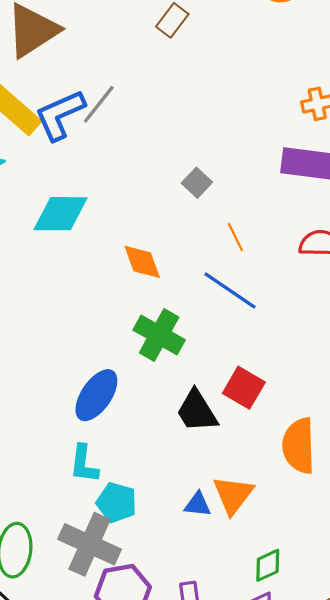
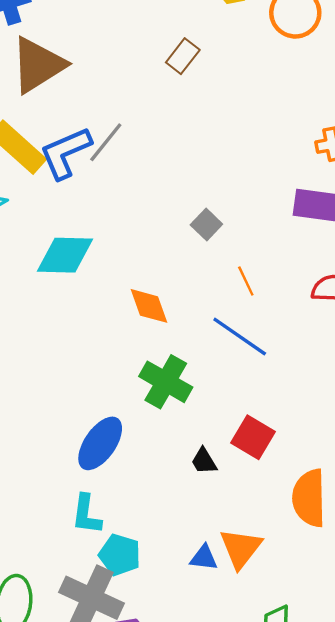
black trapezoid: (197, 411) -> (204, 461), size x0.6

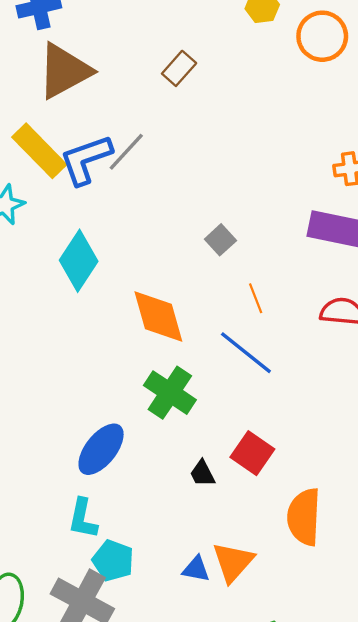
brown rectangle: (183, 56) -> (179, 68), moved
cyan diamond: (65, 255) -> (79, 261), turned -62
orange diamond: (149, 306) -> (158, 316), size x1.4

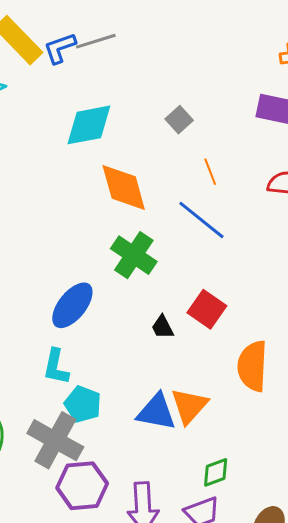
gray line: (126, 152) -> (96, 41), turned 30
blue L-shape: (86, 160) -> (60, 48), size x0.7
cyan diamond: (79, 261) -> (89, 125), moved, turned 46
blue triangle: (196, 569) -> (156, 412), size x1.6

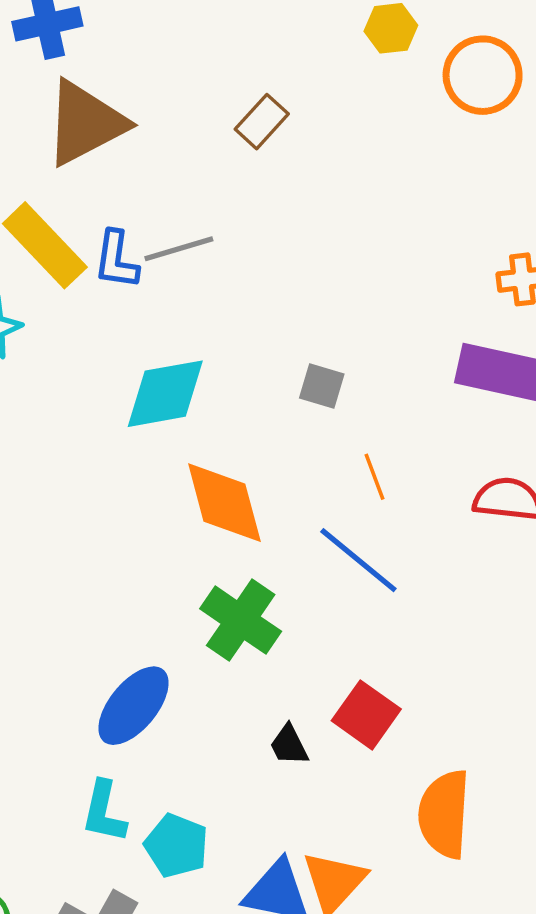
blue L-shape: (60, 48) -> (116, 260), turned -63
gray square: (179, 120) -> (322, 386), turned -32
cyan pentagon: (83, 404) -> (176, 846), moved

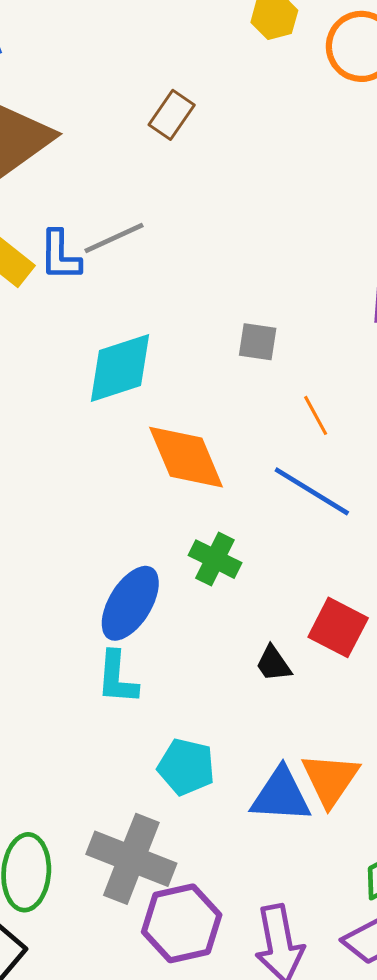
green cross: (241, 620) -> (215, 559), size x0.7
blue ellipse: (133, 706) -> (130, 603), moved
cyan L-shape: (104, 812) -> (117, 678), moved

